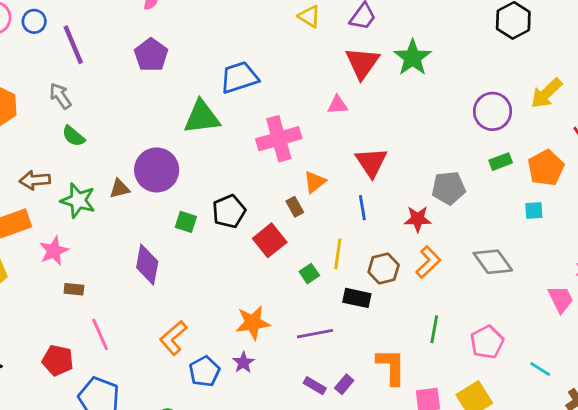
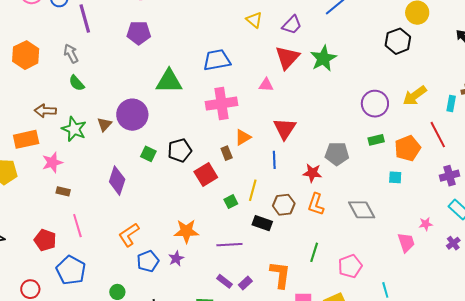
purple pentagon: (151, 55) -> (139, 33), turned 30
blue trapezoid: (239, 77) -> (217, 60), moved
brown triangle: (120, 189) -> (104, 124), turned -42
orange L-shape: (428, 262) -> (316, 204), turned 145
cyan line: (540, 369) -> (385, 290), turned 35

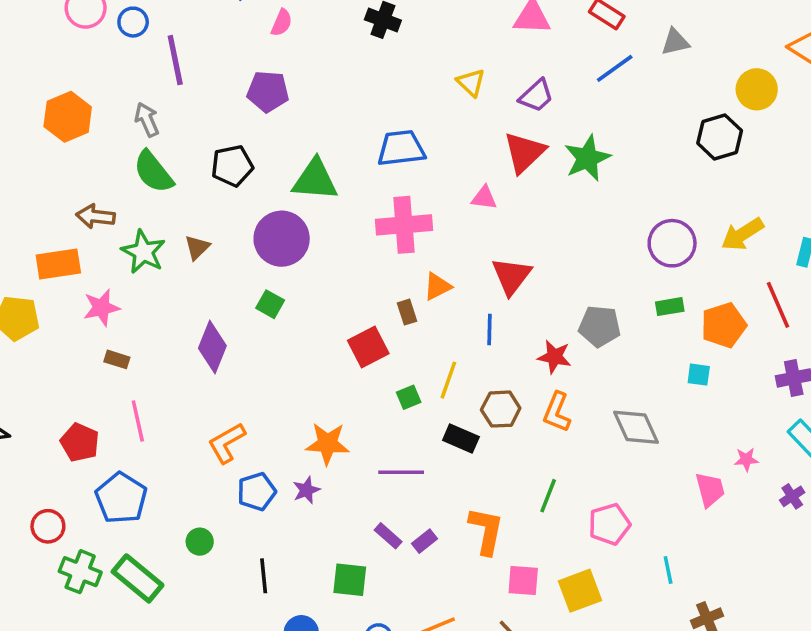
green semicircle: (77, 83) -> (153, 172), size x1.5
purple circle: (132, 115) -> (282, 239), moved
black pentagon: (180, 150) -> (232, 166), moved

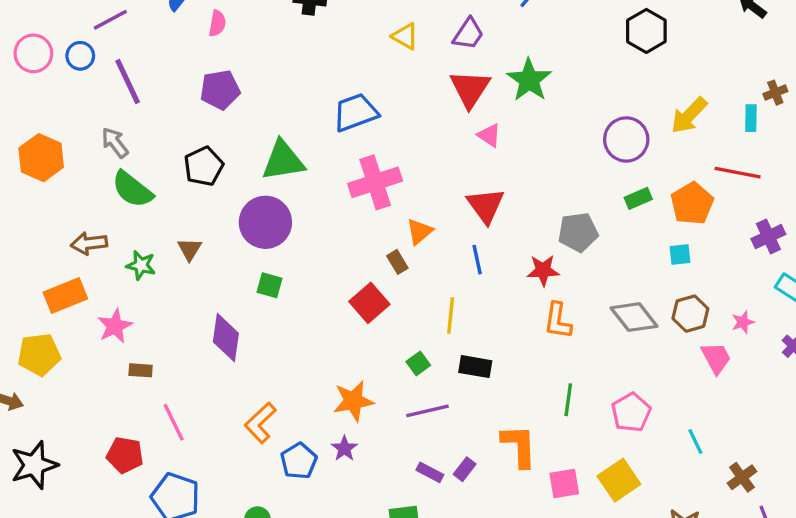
pink triangle: (484, 198) -> (489, 135), moved, turned 40
green star: (143, 252) -> (141, 265), size x0.7
red line: (778, 305) -> (738, 173), turned -42
green square: (409, 397) -> (418, 363), moved
brown hexagon: (501, 409) -> (690, 314), moved

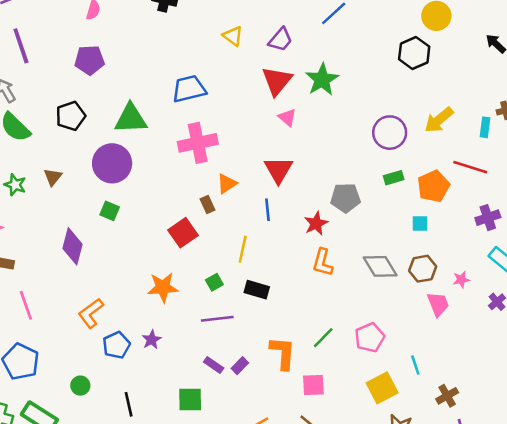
red star: (543, 270) -> (316, 223), turned -30
green line: (568, 400) -> (323, 338), moved, turned 30
orange star: (353, 401) -> (163, 287), moved
yellow square: (619, 480) -> (382, 388), moved

